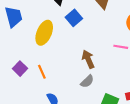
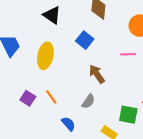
blue square: (74, 18) -> (85, 40), moved
gray semicircle: (87, 81) -> (88, 101), moved

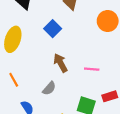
pink line: (128, 54) -> (92, 69), moved

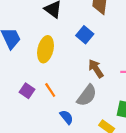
gray semicircle: (49, 88) -> (87, 95), size x1.5

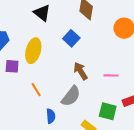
purple square: (27, 91) -> (12, 66), moved, turned -32
blue semicircle: (67, 117) -> (51, 116), turned 32

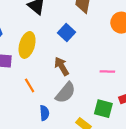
brown arrow: (81, 71) -> (62, 66), moved

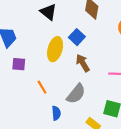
yellow ellipse: (27, 45) -> (55, 49), moved
brown arrow: (62, 66) -> (83, 63), moved

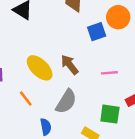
blue square: (77, 37) -> (97, 32), moved, turned 35
yellow ellipse: (55, 49) -> (40, 68), moved, turned -55

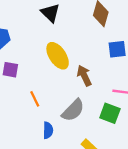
yellow ellipse: (40, 68) -> (58, 56), moved
green square: (110, 114) -> (110, 113), moved

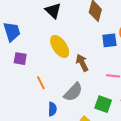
green square: (110, 113) -> (103, 104), moved

